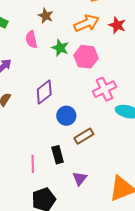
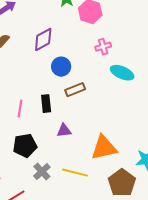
pink cross: (105, 89) -> (103, 47), size x0.7
purple triangle: (80, 178) -> (64, 131), turned 35

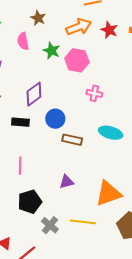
pink cross: (103, 47) -> (94, 93), turned 35
cyan ellipse: (122, 73) -> (111, 133), moved
brown rectangle: (75, 90) -> (72, 140), turned 42
black rectangle: (46, 104) -> (20, 122), moved, turned -72

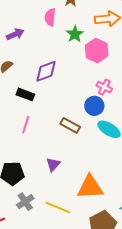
blue circle: (55, 119) -> (94, 106), moved
pink line: (20, 166) -> (26, 125), moved
purple triangle: (66, 182) -> (53, 164), turned -49

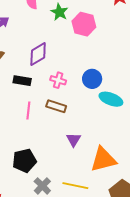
pink cross: (104, 87) -> (58, 80), moved
brown rectangle: (70, 125) -> (56, 106), moved
purple triangle: (53, 164) -> (74, 140), moved

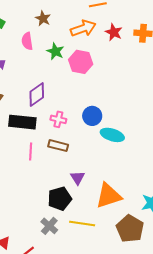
black rectangle: (22, 81) -> (22, 122), size x1.5
black pentagon: (24, 161) -> (60, 199), moved

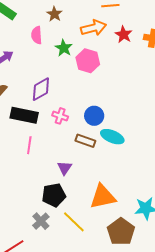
brown rectangle: (58, 146) -> (85, 141), moved
purple triangle: (77, 178) -> (65, 168), moved
yellow line: (82, 224) -> (74, 222), turned 30

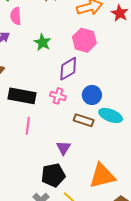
pink semicircle: (37, 35) -> (16, 16), moved
green star: (64, 48) -> (42, 42), moved
purple diamond: (41, 89) -> (68, 69), moved

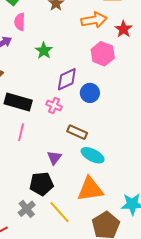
pink hexagon: (84, 40) -> (103, 54), moved
blue circle: (92, 95) -> (90, 93), moved
cyan ellipse: (111, 115) -> (93, 155), moved

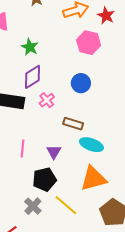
purple diamond: (67, 79) -> (32, 77), moved
pink cross: (54, 105) -> (47, 100), turned 35
pink line: (21, 132) -> (23, 149), moved

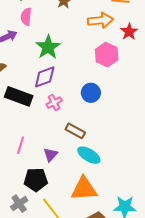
green star: (30, 47) -> (48, 47), size x1.4

